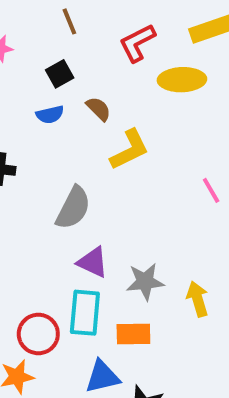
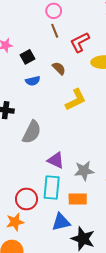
brown line: (69, 21) -> (55, 31), moved
black square: (60, 74) -> (28, 57), moved
brown semicircle: (98, 109) -> (59, 68), moved
gray semicircle: (73, 208) -> (32, 132), moved

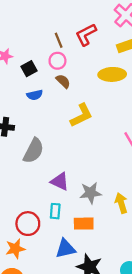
pink circle: (54, 11) -> (57, 61), moved
red L-shape: (80, 42) -> (86, 35), moved
cyan rectangle: (52, 188) -> (55, 211), size x0.6

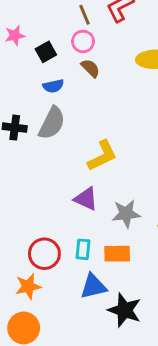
yellow L-shape: (81, 115) -> (102, 156), moved
gray semicircle: (34, 151) -> (52, 123), moved
cyan rectangle: (55, 211) -> (83, 249), moved

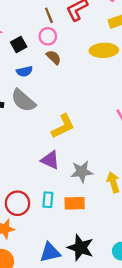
gray semicircle: (52, 123) -> (23, 101), turned 104
blue triangle: (93, 286) -> (50, 252), moved

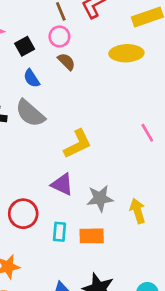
blue semicircle: (24, 71) -> (32, 78), turned 70
red circle: (17, 203) -> (23, 214), moved

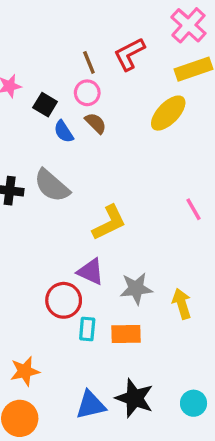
black square: (25, 46) -> (45, 105), turned -30
yellow ellipse: (126, 53) -> (168, 113), turned -44
blue semicircle: (32, 78) -> (64, 132), moved
red circle: (23, 214) -> (64, 300), moved

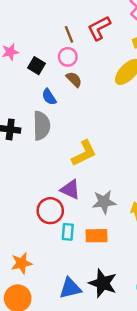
blue semicircle: (64, 132) -> (49, 97), moved
gray semicircle: (52, 186) -> (41, 126), turned -132

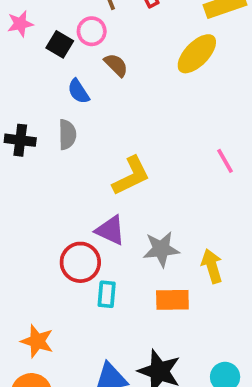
pink circle: (68, 57) -> (92, 31), moved
gray semicircle: (41, 126) -> (67, 135), size x0.7
orange rectangle: (97, 236) -> (172, 300), moved
orange star: (21, 263) -> (37, 341), turned 30

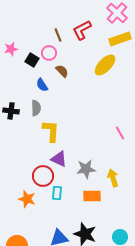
pink line: (225, 161) -> (120, 133), moved
yellow L-shape: (131, 176) -> (51, 131), moved, turned -60
orange star: (37, 341) -> (27, 199), moved

